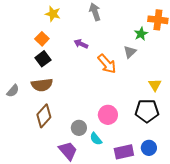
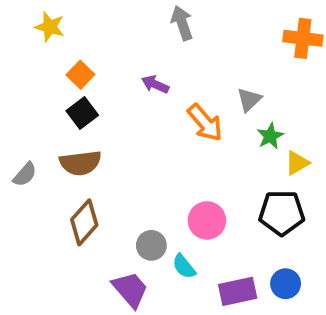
yellow star: (53, 14) -> (50, 27), moved
green star: (141, 34) -> (270, 136), moved
yellow triangle: (155, 85) -> (297, 163), turned 32

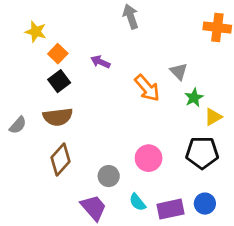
yellow star: (50, 27) -> (36, 32), moved
purple arrow: (155, 84) -> (100, 62), moved
gray triangle: (249, 100) -> (179, 72), turned -30
cyan semicircle: (184, 266) -> (138, 202), moved

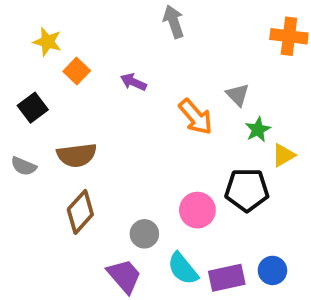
black square: (59, 81) -> (33, 108), moved
gray semicircle: (18, 125) -> (24, 166), turned 72
black pentagon: (202, 153) -> (247, 190), moved
cyan semicircle: (138, 202) -> (183, 269), size x1.4

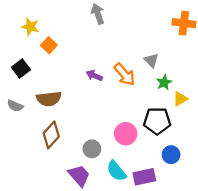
gray arrow: (174, 22) -> (98, 14), moved
purple arrow: (133, 82) -> (94, 76), moved
blue circle: (272, 270) -> (171, 155), moved

